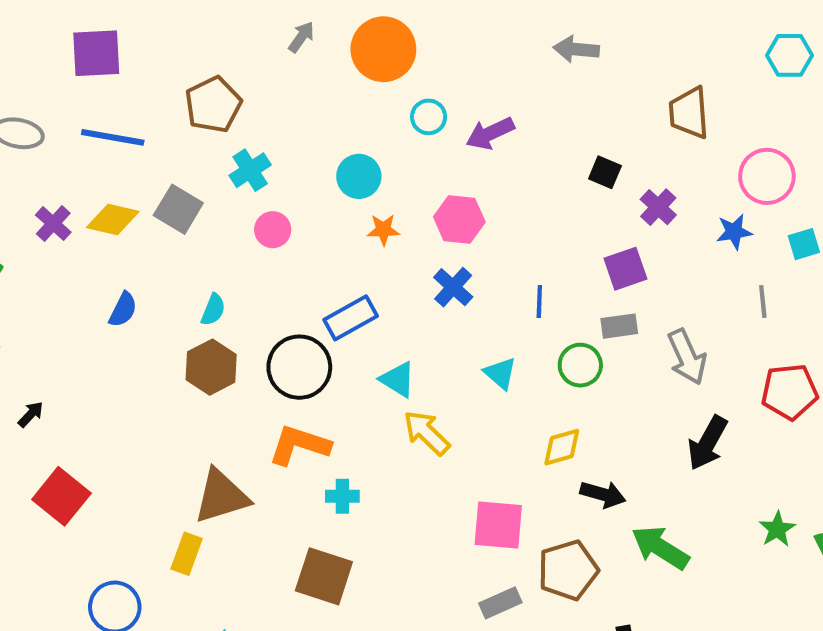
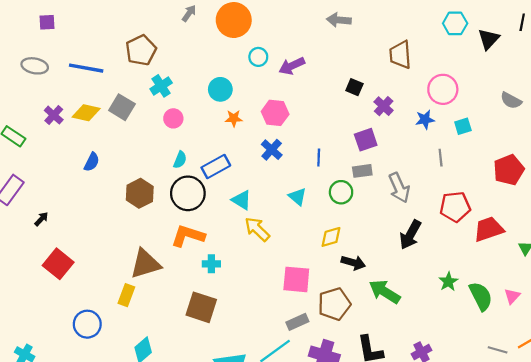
purple square: (96, 53) -> (47, 22), moved, size x0.6
cyan semicircle: (213, 310) -> (180, 160), moved

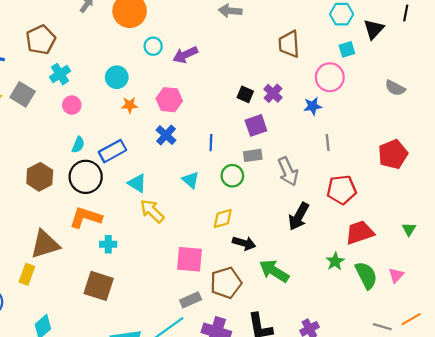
black square: (354, 87) -> (245, 94), moved
cyan square: (463, 126) -> (347, 49), moved
red trapezoid: (489, 229) -> (360, 232), moved

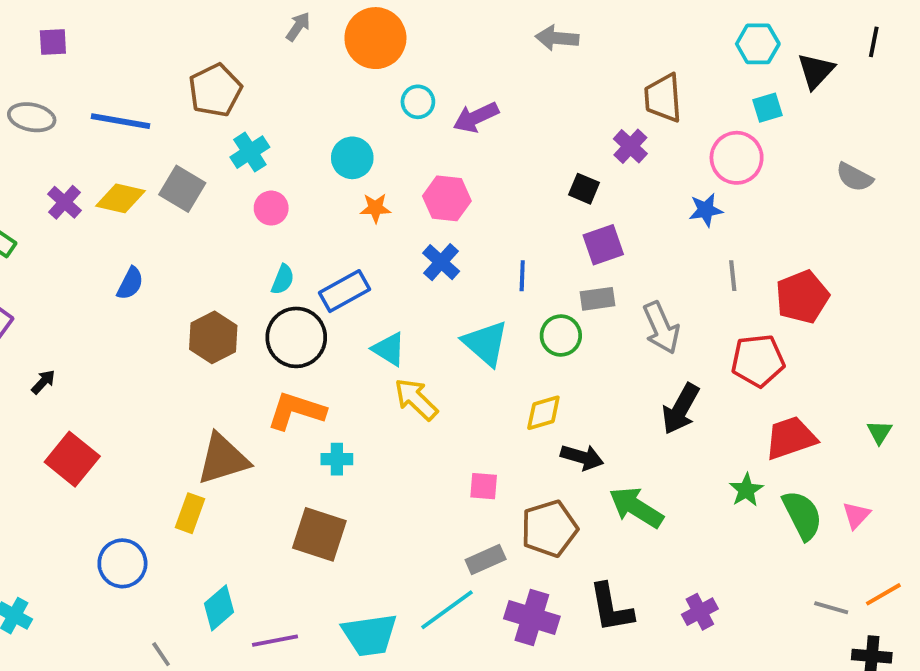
purple cross: (273, 93) -> (630, 146), moved
red pentagon: (393, 154) -> (802, 297), moved
cyan triangle: (191, 180) -> (486, 343), size x1.5
pink square: (190, 259) -> (484, 486), size x0.6

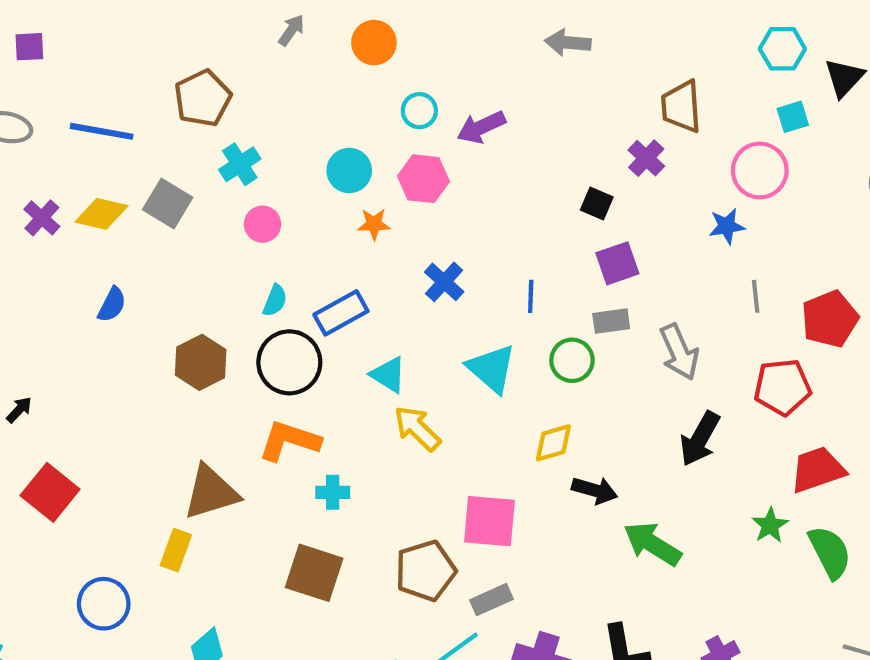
orange circle: (375, 38) -> (374, 43), size x0.7
pink hexagon: (447, 198) -> (423, 179), moved
pink square: (484, 486) -> (489, 521), size x1.8
brown pentagon: (549, 529) -> (426, 571), moved

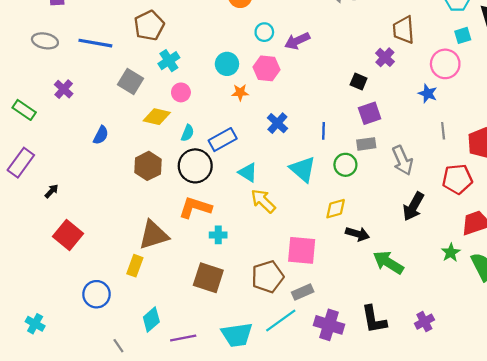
yellow diamond: (102, 214) -> (157, 117), moved
blue star: (727, 226) -> (428, 94), turned 30

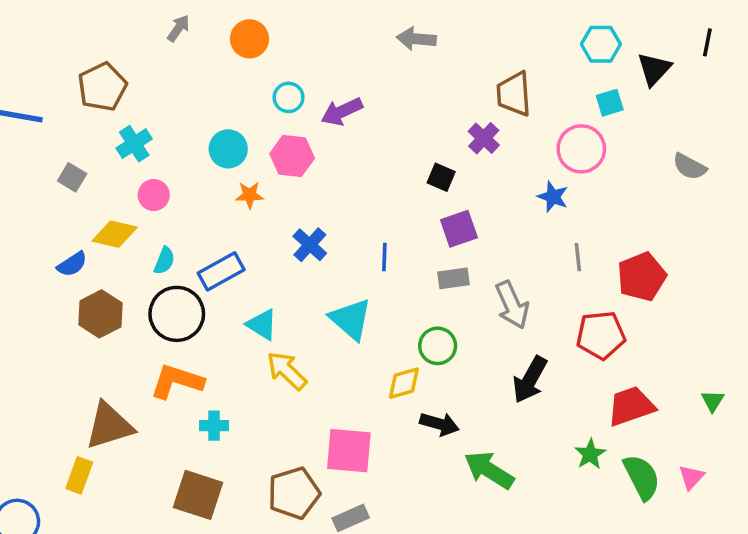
gray square: (130, 81) -> (72, 177), size x0.7
blue semicircle: (101, 135) -> (72, 264), moved, turned 30
green circle: (345, 165) -> (438, 346), moved

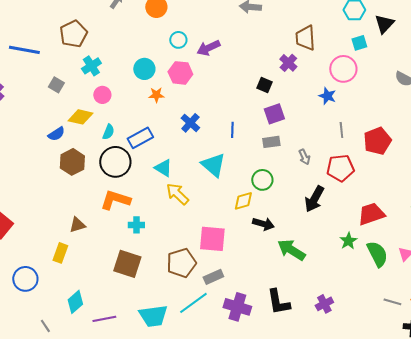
gray arrow: (512, 305) -> (304, 157), size x0.6
red pentagon: (601, 335) -> (340, 168), moved
brown triangle: (109, 426) -> (77, 225), size x0.6

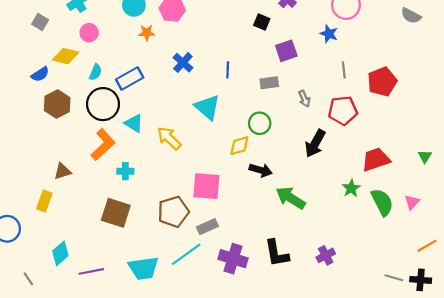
purple square: (274, 114) -> (286, 51), moved
cyan triangle: (163, 168) -> (134, 123), moved
orange L-shape: (115, 200) -> (103, 145), turned 120
gray line: (392, 302) -> (394, 278), moved

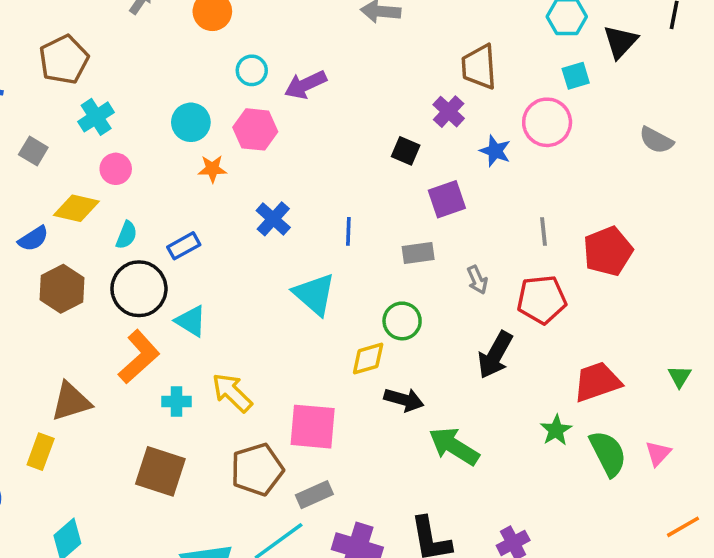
blue star: (329, 34) -> (495, 151), moved
blue rectangle: (130, 79) -> (184, 246), size x0.7
yellow arrow: (169, 138) -> (232, 393), moved
brown triangle: (62, 171) -> (71, 402), size x1.4

